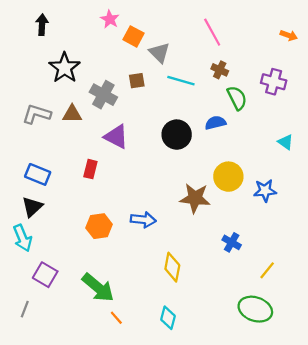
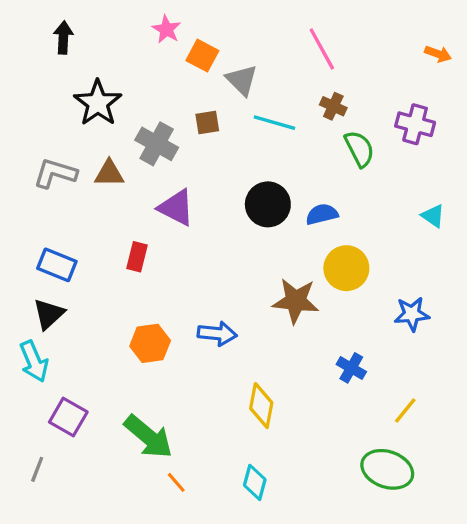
blue semicircle: (215, 123) -> (322, 214), moved
blue star: (265, 191) -> (412, 314), moved

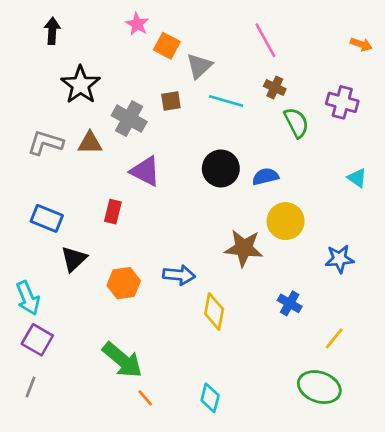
gray triangle: (242, 80) -> (199, 66), turned 32
black triangle: (49, 314) -> (74, 259), moved
yellow diamond: (261, 406) -> (214, 311), moved
purple square: (68, 417) -> (37, 340), moved

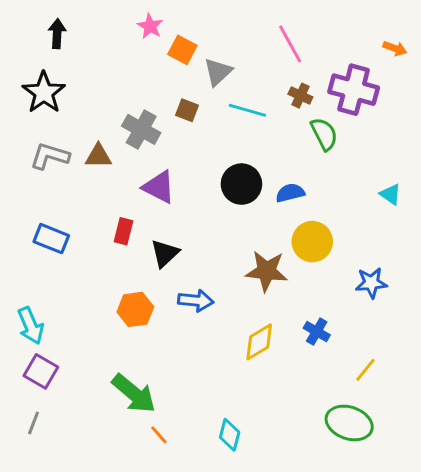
black star: (81, 85) -> (44, 93), moved
brown square: (171, 101) -> (187, 110), turned 30
purple cross: (342, 102) -> (354, 90), moved, size x1.4
black triangle: (74, 259) -> (165, 253), moved
yellow diamond: (214, 311) -> (259, 342), moved, turned 48

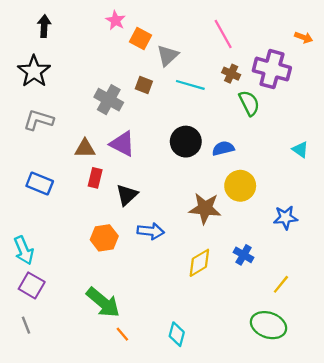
brown triangle: (98, 156) -> (85, 148), moved
gray line: (34, 423) -> (26, 325), turned -42

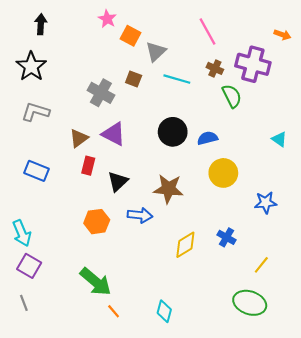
brown triangle: (85, 148) -> (79, 138), turned -36
brown star: (205, 208) -> (168, 189), moved

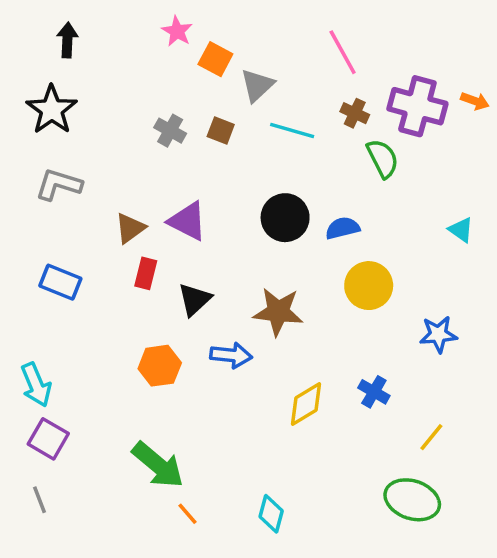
orange arrow: (282, 35) -> (475, 101), moved
gray cross: (101, 93) -> (170, 131), moved, size x0.7

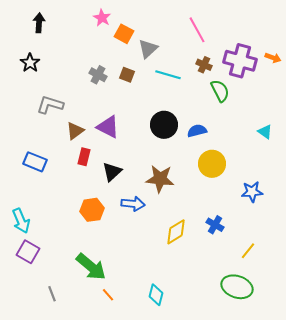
black star: (52, 110) -> (30, 63), size x0.7
gray L-shape: (59, 185) -> (50, 105), moved
gray line: (39, 500) -> (52, 294), moved

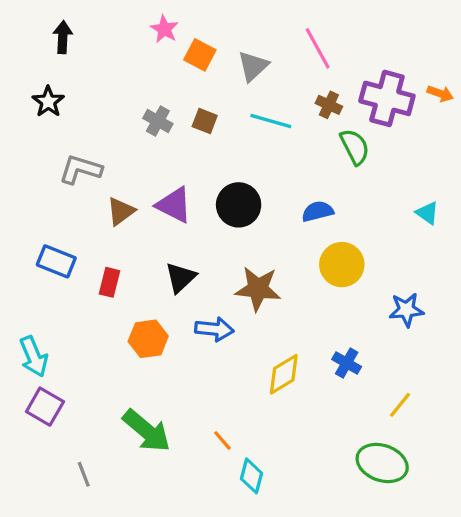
gray triangle: (148, 49) -> (253, 66), moved
black circle: (164, 125) -> (239, 205), moved
red rectangle: (84, 157) -> (110, 282), moved
orange line: (108, 295) -> (222, 440), moved

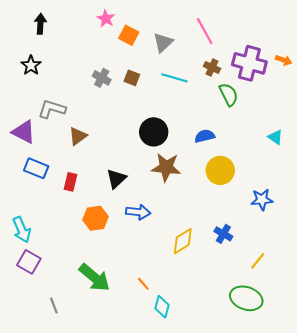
purple triangle: (174, 205) -> (24, 132), moved
brown star: (258, 289) -> (166, 167), moved

